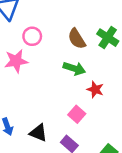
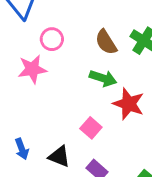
red star: (95, 89) -> (129, 104), size x1.5
pink square: (77, 114) -> (91, 128), moved

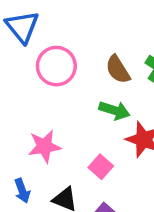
pink circle: (52, 39) -> (56, 66), size x1.5
pink star: (32, 69) -> (44, 146), moved

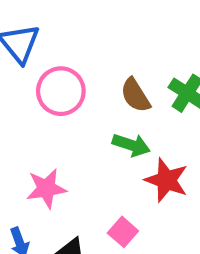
pink square: (101, 167) -> (123, 232), moved

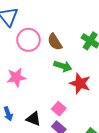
brown semicircle: (135, 95) -> (55, 42), moved
pink star: (46, 188) -> (16, 77), moved

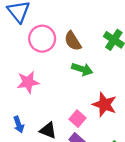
red star: (80, 83) -> (104, 105), moved

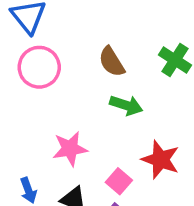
pink circle: (42, 39) -> (39, 67), moved
pink star: (28, 82) -> (70, 149), moved

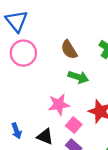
pink star: (70, 149) -> (59, 105), moved

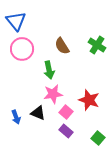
green arrow: (78, 77) -> (49, 70), moved, turned 60
black triangle: (45, 137) -> (38, 113), moved

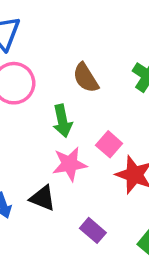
pink square: (66, 112) -> (109, 144), moved

